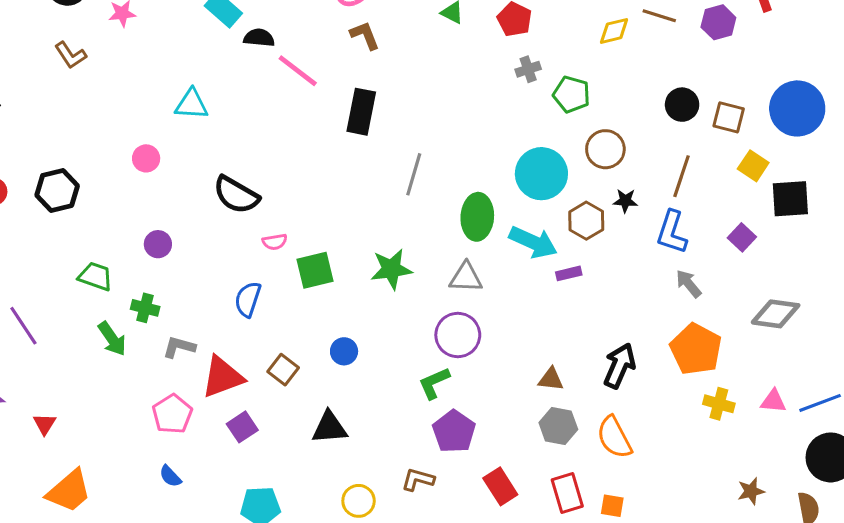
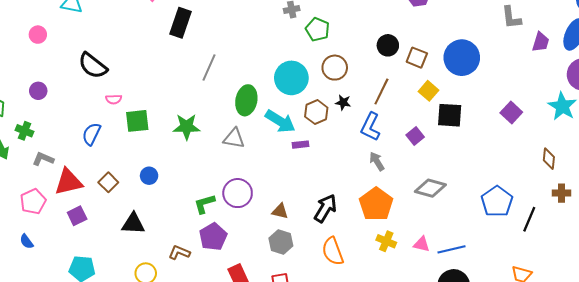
purple circle: (458, 335) -> (238, 193), moved
orange semicircle: (614, 437) -> (333, 251), moved
brown L-shape: (418, 480) -> (179, 252), moved

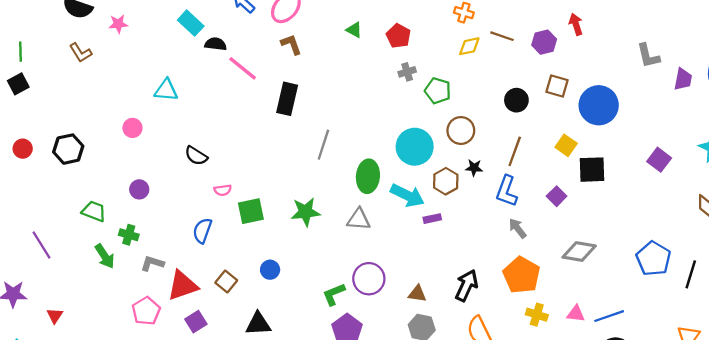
brown square: (417, 58) -> (557, 86), moved
black semicircle: (93, 66) -> (196, 156), size x0.7

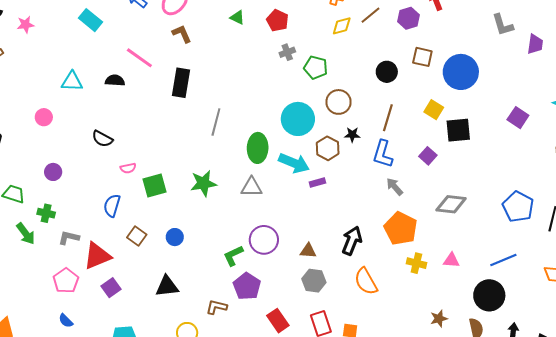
brown line: (502, 36) -> (370, 15), turned -55
black semicircle: (216, 44) -> (115, 80), moved
brown square: (226, 282) -> (137, 236), moved
blue line: (609, 316) -> (503, 260), moved

